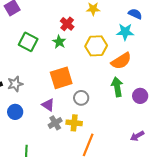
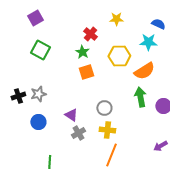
green square: (28, 42) -> (40, 50), moved
orange square: (61, 78) -> (86, 72), moved, size x0.7
yellow cross: (74, 123) -> (107, 130), moved

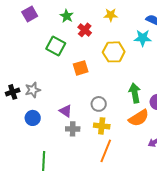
green square: (40, 50) -> (56, 46), moved
green star: (82, 52) -> (67, 16), moved
orange semicircle: (144, 71) -> (139, 118), moved
gray cross: (78, 133) -> (73, 129), turned 32

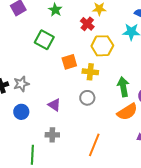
red cross: (85, 30) -> (87, 24), moved
yellow cross: (102, 126) -> (90, 72), moved
gray cross: (73, 129) -> (52, 135), moved

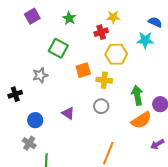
red cross: (87, 24) -> (101, 32), turned 32
gray star: (21, 84) -> (40, 75), moved
gray cross: (52, 135) -> (29, 143), moved, turned 32

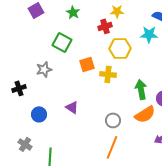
gray circle: (101, 106) -> (113, 120), moved
gray cross: (29, 143) -> (25, 144), moved

